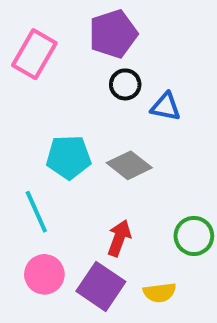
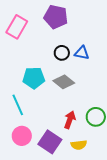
purple pentagon: (113, 34) -> (56, 17), turned 30
black circle: (125, 84) -> (62, 53), moved
red arrow: (119, 238) -> (70, 120), moved

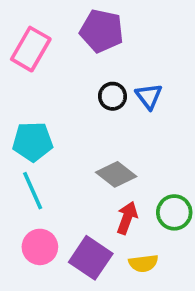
blue triangle: (82, 53) -> (149, 96), turned 42
cyan pentagon: (34, 78) -> (33, 142), moved
gray diamond: (64, 82) -> (116, 174), moved

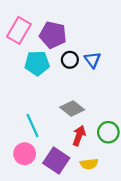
purple pentagon: (102, 31) -> (53, 35), moved
cyan pentagon: (33, 142) -> (37, 63), moved
cyan line: (33, 191) -> (33, 125), moved

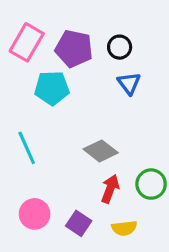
black circle: (70, 60) -> (120, 47), moved
cyan line: (33, 125) -> (27, 148), moved
purple square: (56, 161) -> (79, 223), size x0.7

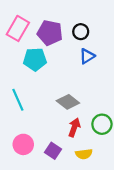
blue triangle: (129, 83) -> (87, 56), turned 35

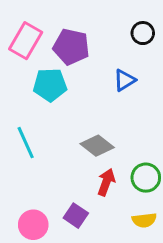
black circle: (81, 32) -> (143, 33), moved
pink circle: (23, 144) -> (33, 225), moved
yellow semicircle: (84, 154) -> (144, 220), moved

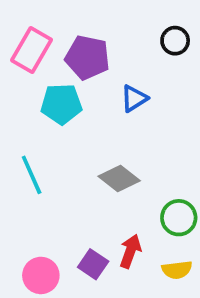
blue triangle: (125, 80) -> (134, 98), moved
red arrow: (106, 182) -> (130, 251), moved

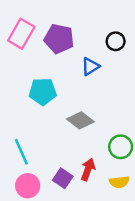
black circle: (175, 41) -> (116, 41), moved
cyan pentagon: (61, 104) -> (43, 92), moved
cyan line: (32, 175) -> (21, 152), moved

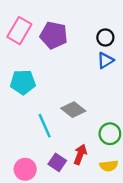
blue triangle: (90, 66) -> (105, 60), moved
cyan pentagon: (43, 92) -> (23, 82), moved
cyan line: (21, 152) -> (45, 126), moved

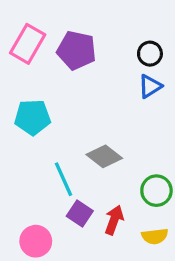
purple square: (57, 162) -> (80, 213), moved

